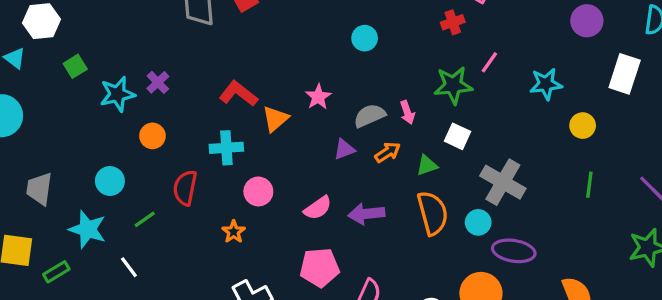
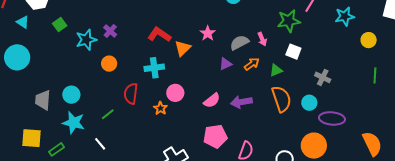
cyan circle: (110, 181) -> (71, 95), moved
gray cross: (503, 182) -> (323, 77), size x0.6
orange star: (234, 232) -> (160, 108), moved

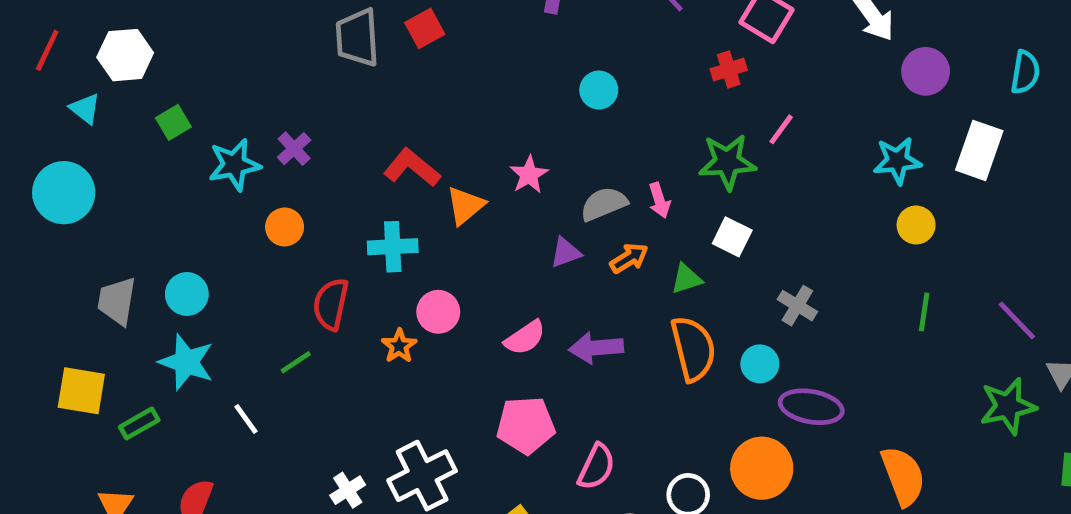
cyan star: (345, 16) -> (897, 161), moved
green line: (108, 114) -> (296, 362), moved

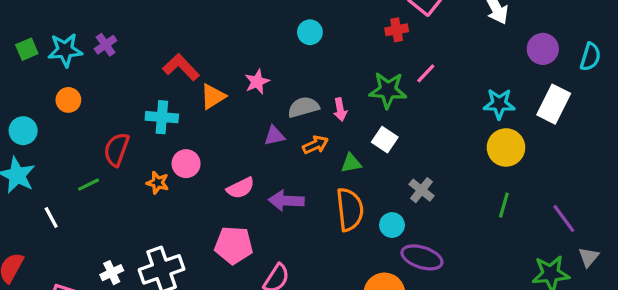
purple circle: (926, 71) -> (543, 49), moved
green square: (173, 122) -> (27, 49), moved
yellow circle: (916, 225) -> (506, 147), size x1.5
orange circle: (285, 227) -> (68, 100), moved
orange star: (399, 346) -> (158, 183), turned -30

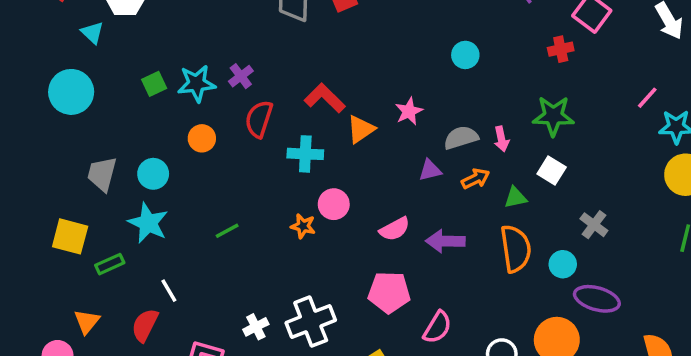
pink line: (426, 73) -> (647, 98), moved
red semicircle: (116, 150) -> (259, 119), moved
white line: (51, 217) -> (169, 291), moved

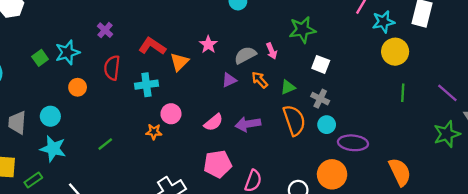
purple cross: (241, 76) -> (105, 30), moved
white square: (552, 170) -> (321, 64), moved
orange arrow: (476, 179) -> (260, 80), turned -96
gray cross: (594, 225) -> (320, 99), moved

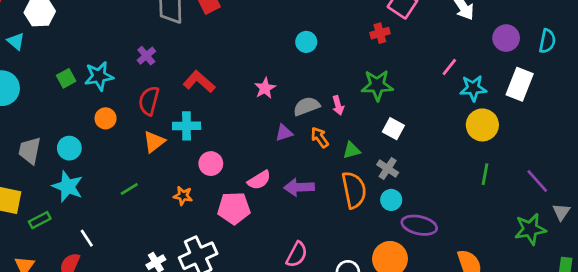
orange triangle: (179, 62) -> (154, 142), moved
orange star: (154, 132) -> (183, 196), moved
pink pentagon: (218, 164) -> (234, 208), moved

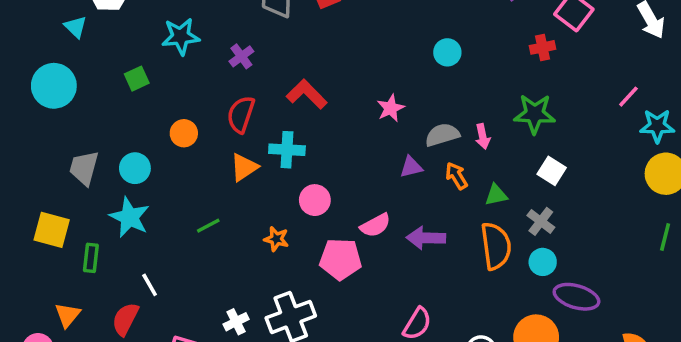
cyan star: (99, 76) -> (181, 36), moved
green rectangle: (40, 220) -> (91, 258), turned -60

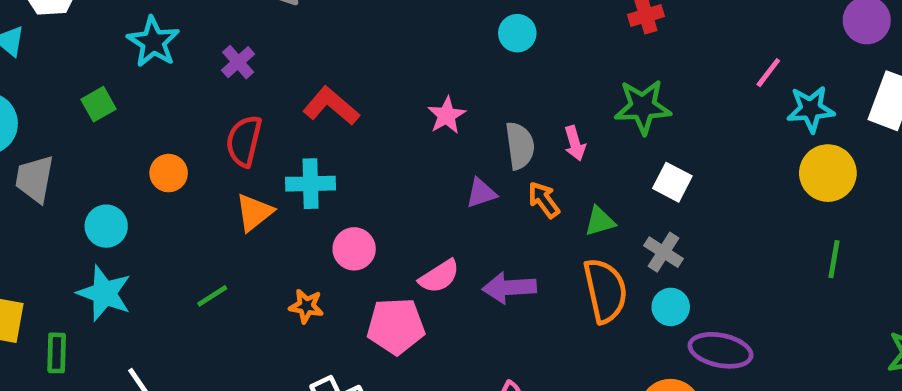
cyan star: (181, 36) -> (153, 42), turned -30
gray semicircle: (442, 135) -> (520, 146), turned 104
gray trapezoid: (84, 168) -> (35, 179), moved

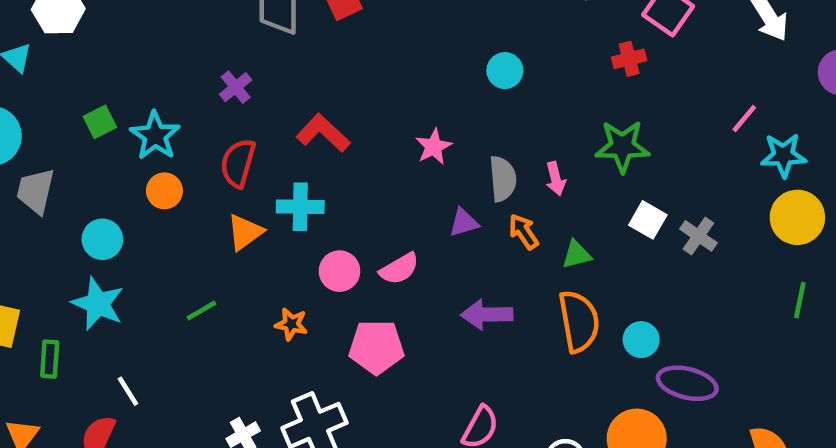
cyan star: (153, 42) -> (155, 136), moved
gray cross: (663, 252) -> (698, 236), moved
pink semicircle: (439, 276) -> (399, 269), moved

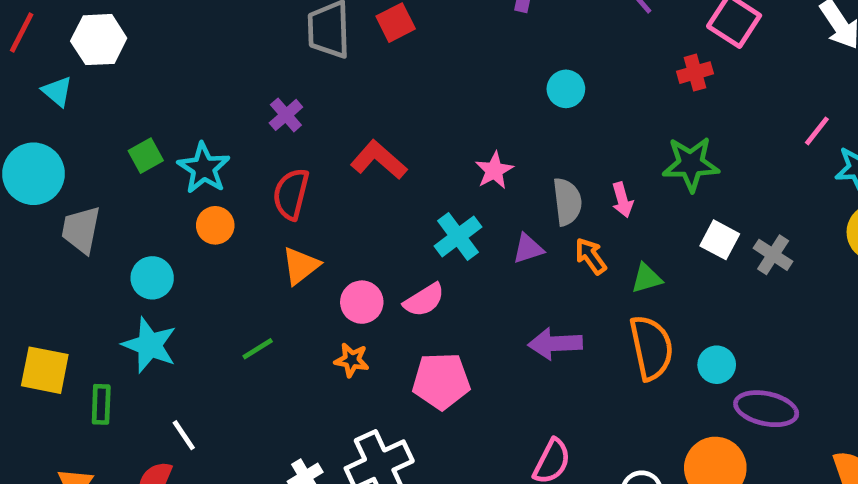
cyan cross: (300, 207) -> (458, 236), moved, turned -36
pink semicircle: (399, 269) -> (424, 300), moved
pink circle: (339, 271) -> (362, 302), moved

